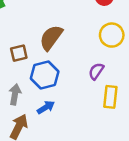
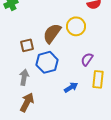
yellow circle: (112, 35) -> (76, 26), moved
blue arrow: (46, 107) -> (71, 87), moved

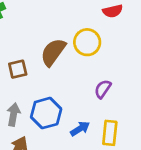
blue hexagon: (47, 62) -> (46, 113), moved
yellow rectangle: (98, 79) -> (110, 133), moved

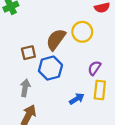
blue hexagon: (46, 113) -> (50, 68), moved
yellow rectangle: (110, 133) -> (100, 90), moved

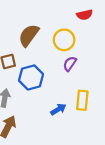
brown semicircle: (56, 39) -> (29, 35), moved
purple semicircle: (94, 68) -> (70, 64), moved

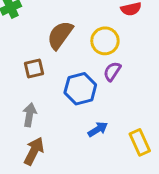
blue hexagon: (31, 77) -> (80, 89), moved
yellow rectangle: (82, 100) -> (140, 142), moved, turned -30

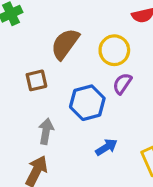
gray arrow: (30, 115) -> (46, 131), moved

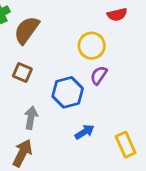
brown semicircle: (65, 44) -> (27, 30), moved
brown square: (36, 80) -> (22, 73), turned 36

